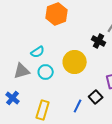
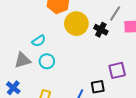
yellow circle: (75, 62) -> (76, 24), moved
black square: (96, 97) -> (98, 87), turned 32

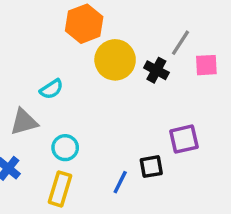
cyan circle: (47, 61) -> (65, 148), moved

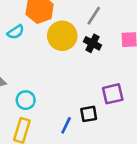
gray line: (180, 43) -> (94, 16), moved
cyan semicircle: (51, 89) -> (16, 32), moved

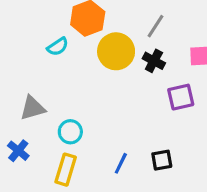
purple square: (113, 94) -> (181, 97), moved
black square: (89, 114) -> (162, 160), moved

